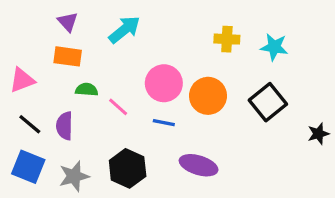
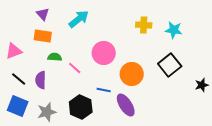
orange circle: (208, 96) -> (132, 74), moved
blue line: (164, 123) -> (104, 90), moved
purple ellipse: (199, 165) -> (126, 105), turned 40

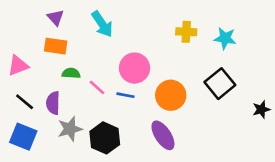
cyan arrow: (79, 19) -> (102, 24), turned 95
blue line: (104, 90) -> (125, 95), moved
gray star: (47, 112) -> (70, 129), moved

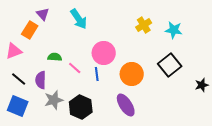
yellow cross: (186, 32) -> (144, 25), turned -35
orange rectangle: (56, 46) -> (30, 30), moved, turned -66
blue line: (125, 95) -> (97, 74), turned 72

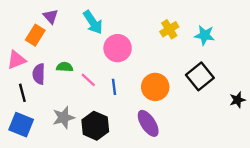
pink circle: (104, 53) -> (118, 48), moved
black line: (19, 79) -> (22, 93), turned 35
purple semicircle: (41, 80) -> (39, 74), moved

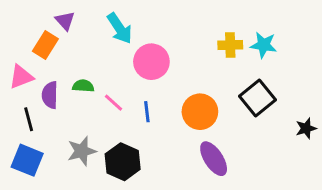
yellow cross: (169, 29) -> (230, 45), moved, turned 30
purple ellipse: (148, 123) -> (214, 159), moved

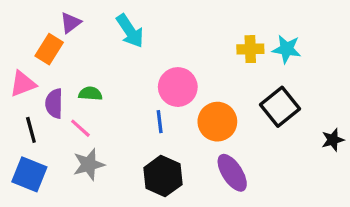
purple triangle: (65, 21) -> (71, 23), turned 35
pink circle: (151, 62) -> (178, 87), moved
pink line: (114, 103) -> (80, 128), moved
black hexagon: (123, 162) -> (163, 176), moved

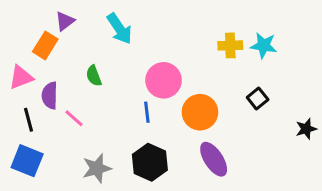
green semicircle: (90, 94) -> (94, 76), moved, turned -115
black square: (280, 107) -> (258, 99), size x0.6
gray star: (89, 165) -> (97, 168), moved

